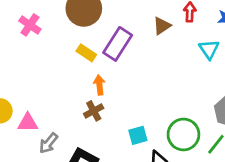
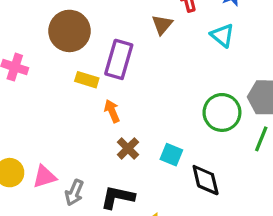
brown cross: (94, 111) -> (128, 148), moved
green circle: (183, 134) -> (222, 112), moved
cyan square: (138, 135) -> (171, 155), turned -36

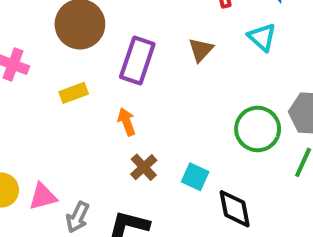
brown triangle: (162, 25) -> (201, 50), moved
yellow rectangle: (87, 80) -> (74, 93), moved, turned -40

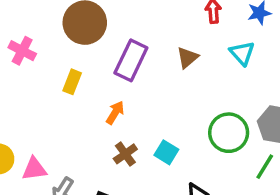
yellow rectangle: (74, 93) -> (72, 82), turned -55
orange arrow: (127, 122) -> (115, 113), turned 45
cyan square: (195, 177) -> (166, 152), moved

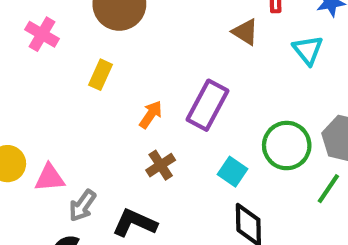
brown triangle: (187, 58) -> (245, 32), moved, turned -50
purple rectangle: (131, 60) -> (207, 105), moved
cyan square: (166, 152) -> (233, 172), moved

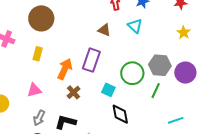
brown triangle: (245, 32) -> (104, 30), moved
orange arrow: (151, 114) -> (65, 69), size x1.5
pink triangle: (50, 178) -> (34, 90), moved

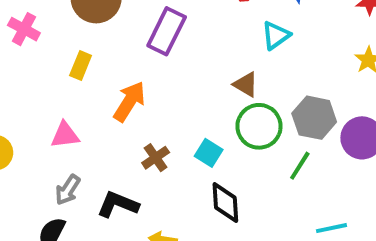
cyan triangle: (135, 26) -> (276, 35), turned 35
brown triangle: (104, 30) -> (246, 84), moved
purple rectangle: (91, 60) -> (167, 31), moved
brown cross: (74, 92) -> (156, 158), moved

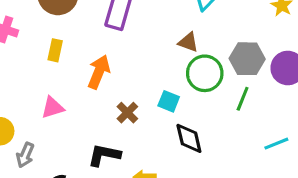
gray arrow: (68, 190) -> (25, 155), moved

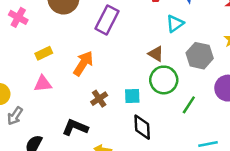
yellow rectangle: (55, 50) -> (44, 53), moved, turned 42
gray hexagon: (247, 59) -> (200, 56), moved
cyan square: (169, 101) -> (132, 96), turned -35

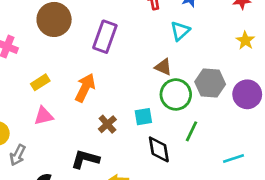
gray hexagon: (200, 56) -> (210, 83), moved
green line: (189, 105) -> (191, 131), moved

